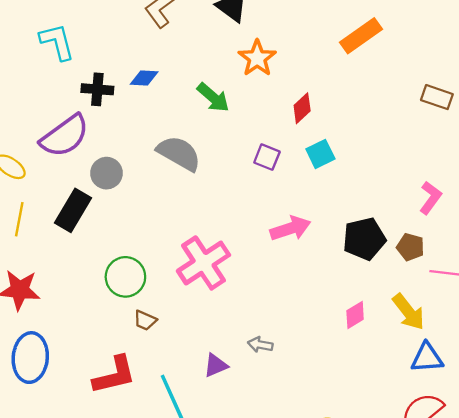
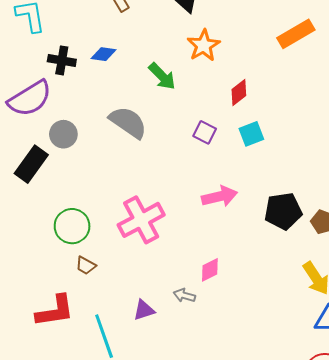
pink diamond: (355, 315) -> (210, 270), moved

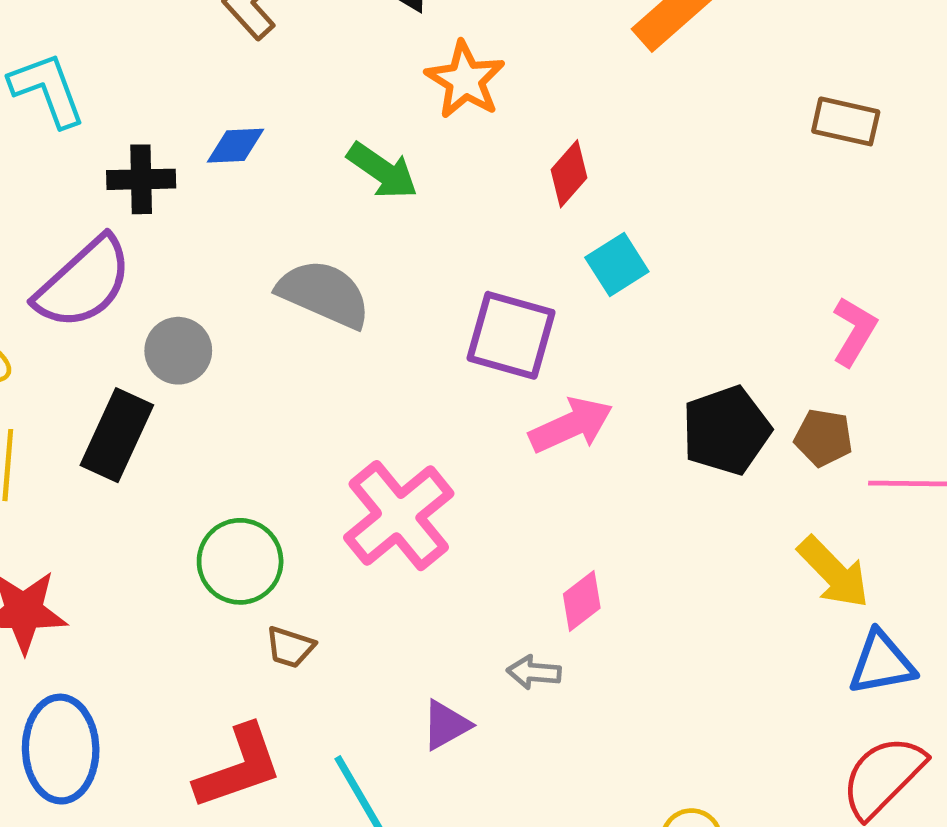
purple square: (205, 132) -> (511, 335), moved, size x1.6

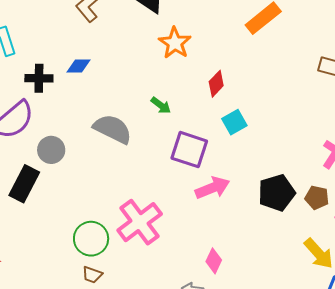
green arrow: (382, 171) -> (161, 105), moved, size x0.7
green circle: (240, 561) -> (91, 239), moved
pink diamond: (582, 601) -> (214, 261), turned -30

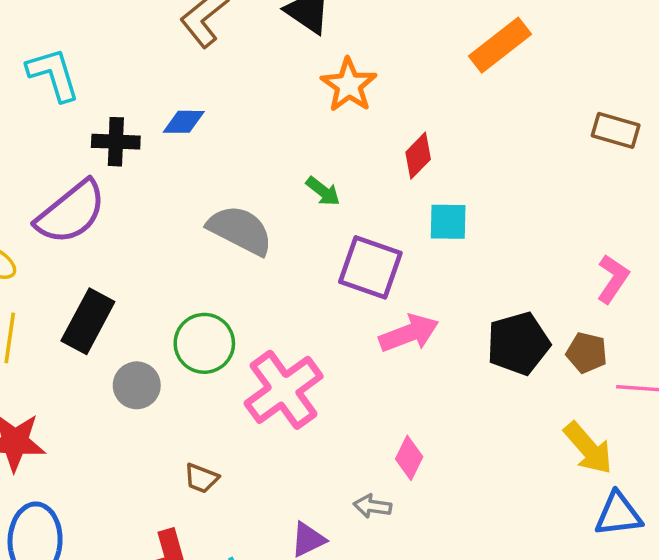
cyan square: (234, 122) -> (448, 222), turned 30
gray circle: (51, 150) -> (137, 385), moved
green circle: (91, 239) -> (204, 343), moved

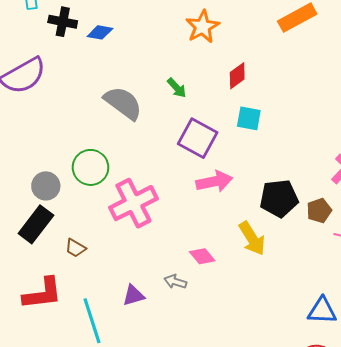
black cross: (116, 142) -> (63, 22), moved
black rectangle: (88, 321) -> (36, 224), moved
brown pentagon: (587, 353) -> (319, 211), turned 30
yellow arrow: (588, 448) -> (252, 238), moved
pink diamond: (409, 458) -> (202, 256), turned -75

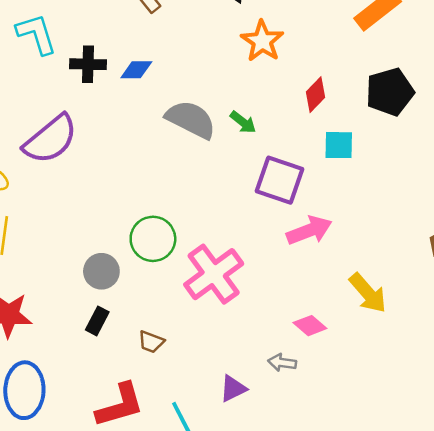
gray semicircle: (123, 103) -> (191, 119), moved
black pentagon: (279, 198) -> (390, 92), moved
black rectangle: (36, 224) -> (97, 321), size x0.6

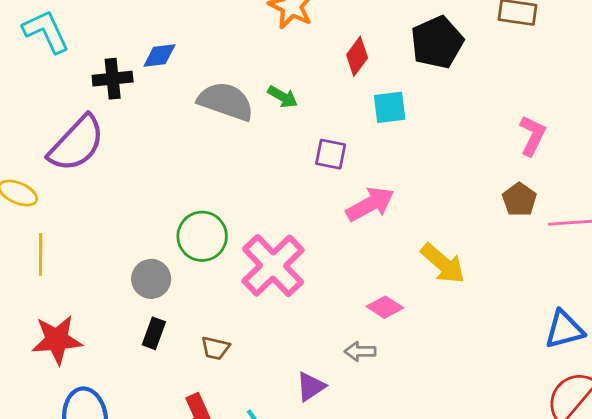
black cross: (88, 64) -> (113, 79), moved
purple square: (279, 180) -> (331, 154), size x0.6

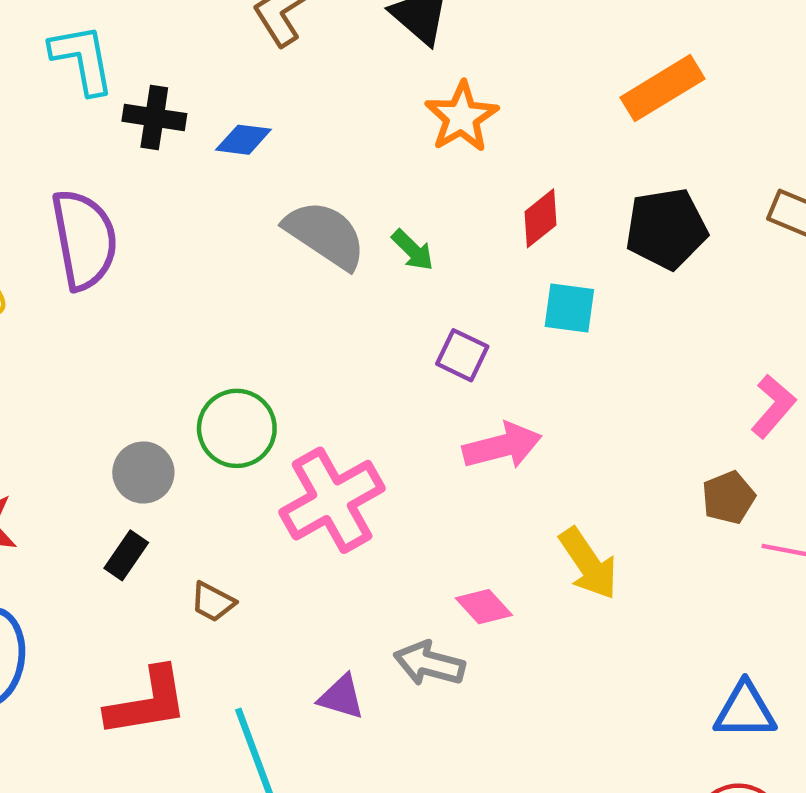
black cross: (113, 79) -> (154, 117), moved
purple semicircle: (77, 143) -> (84, 240), turned -68
gray arrow: (360, 351) -> (429, 663), size x1.4
purple triangle: (311, 387) -> (341, 697), turned 36

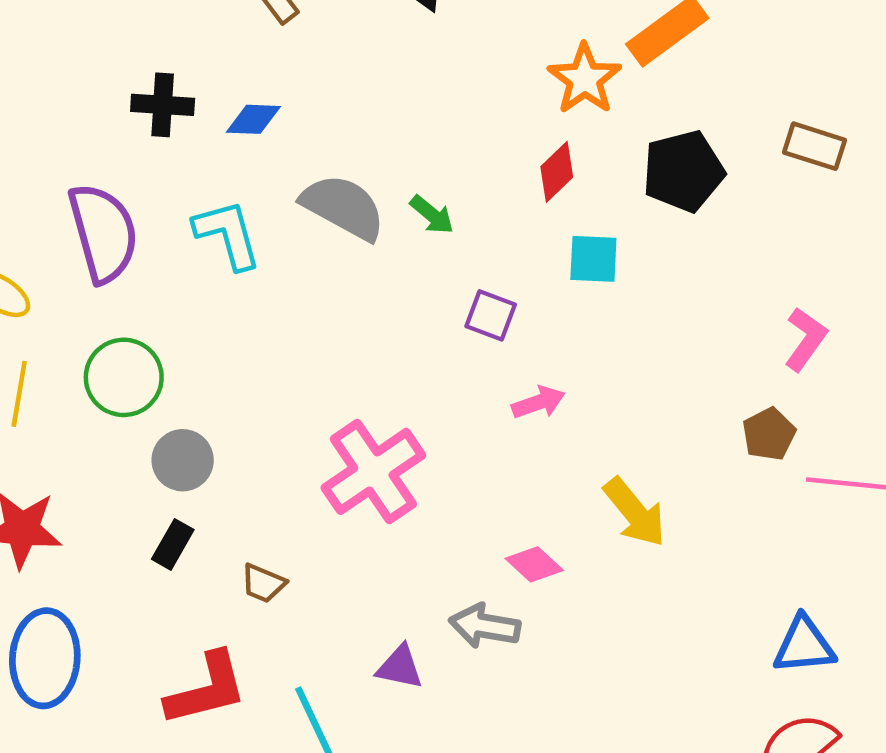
cyan L-shape: (82, 59) -> (228, 234), moved
orange star: (462, 117) -> (585, 79), moved
green circle: (237, 428) -> (124, 377), moved
pink arrow: (502, 446) -> (538, 402), size x0.7

